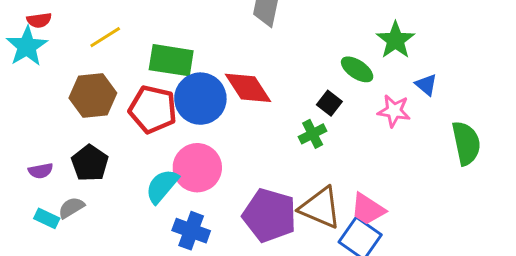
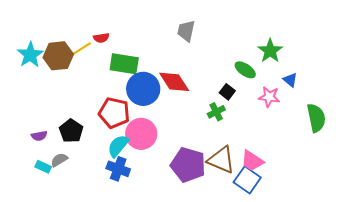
red semicircle: (39, 20) -> (101, 38), moved
brown hexagon: (93, 95) -> (58, 56), moved
red pentagon: (153, 109) -> (114, 113), moved
blue cross: (191, 231) -> (118, 169), moved

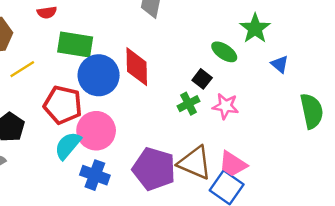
yellow line: (81, 49) -> (22, 69), moved
red diamond: (174, 82) -> (137, 67), turned 32
pink star: (269, 97) -> (225, 106), moved
blue cross: (118, 169) -> (95, 175), moved

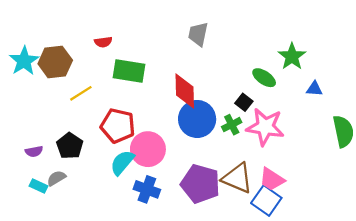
blue triangle: (280, 64) -> (314, 89), turned -36
blue circle: (99, 75) -> (197, 119), moved
pink star: (225, 106) -> (265, 127), size x1.6

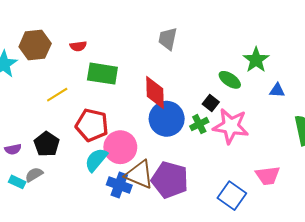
brown hexagon: (55, 62) -> (35, 45), moved
brown triangle: (237, 178) -> (139, 175), moved
pink trapezoid: (272, 179) -> (268, 176), moved, turned -40

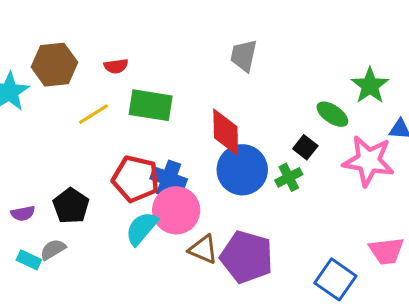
yellow line: (57, 95) -> (93, 114), moved
pink star: (231, 126) -> (368, 161), moved
brown triangle: (139, 175) -> (203, 249), size x0.7
blue cross: (119, 185) -> (169, 179), moved

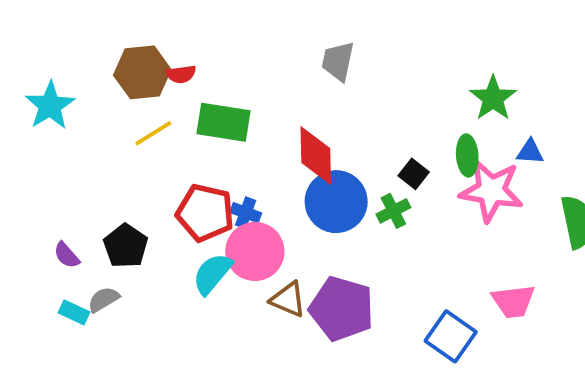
brown hexagon: (54, 65) -> (142, 72), moved
green ellipse: (332, 114) -> (467, 155), moved, turned 52
blue cross: (169, 179) -> (246, 213), size x0.7
purple semicircle: (23, 213) -> (67, 255), turned 60

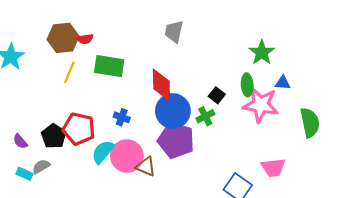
yellow line: (153, 133) -> (69, 72), turned -35
red pentagon: (205, 213) -> (79, 129), moved
pink circle: (255, 251) -> (127, 156), moved
purple pentagon: (342, 309) -> (176, 140), moved

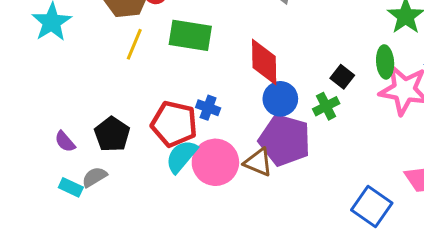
blue circle: (173, 111) -> (280, 99), size x0.7
red pentagon: (79, 129) -> (174, 124), moved
brown triangle: (146, 166) -> (258, 162), moved

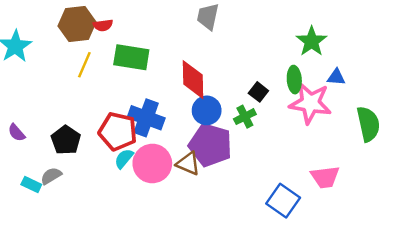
blue cross: (208, 108) -> (146, 118), size x1.8
purple semicircle: (65, 142) -> (17, 133), moved
cyan semicircle: (181, 156) -> (124, 159), size x0.7

